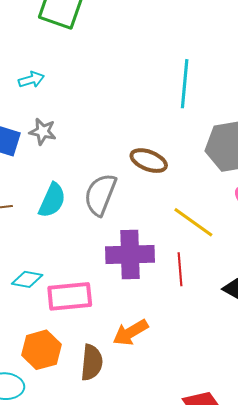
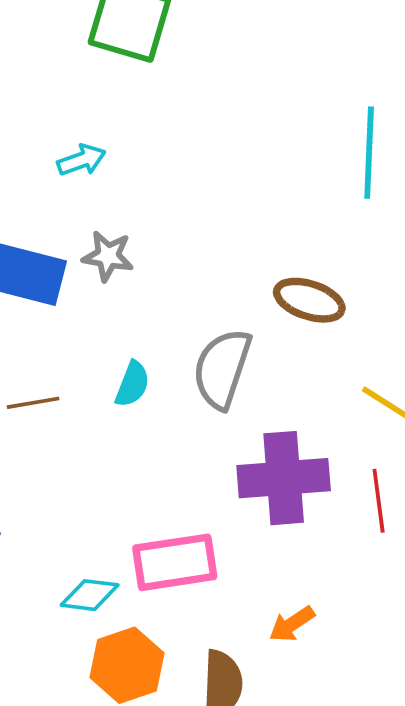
cyan semicircle: (52, 200) -> (132, 384), size x0.7
cyan diamond: (27, 279) -> (90, 595), moved
orange arrow: (130, 332) -> (292, 624), size x0.7

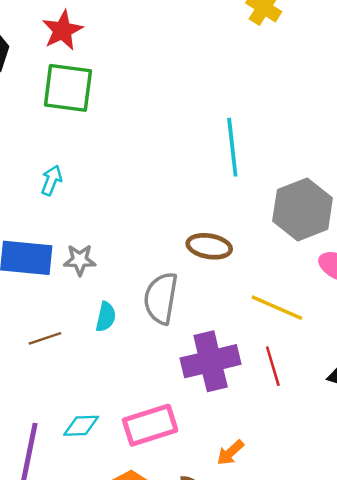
cyan arrow: (81, 160) -> (51, 180), turned -40
gray star: (108, 256) -> (80, 260), moved
cyan diamond: (90, 595) -> (81, 426), moved

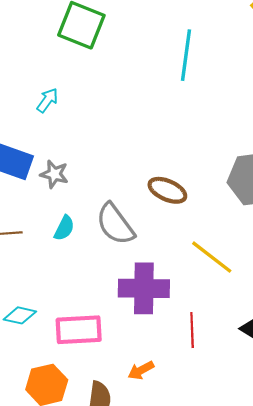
cyan line: (232, 147) -> (186, 55), moved
gray semicircle: (161, 298) -> (115, 224), turned -60
red line: (273, 366) -> (192, 330), moved

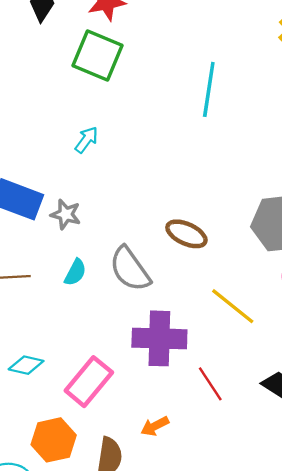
cyan arrow: (47, 100) -> (86, 140), moved
pink rectangle: (79, 330) -> (89, 382), turned -48
red line: (192, 330) -> (210, 384), turned -32

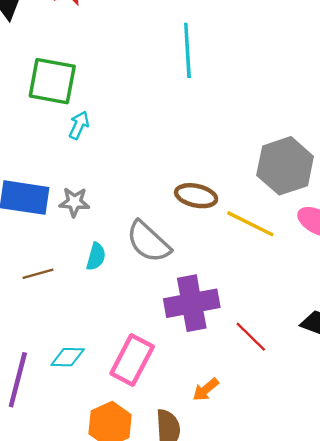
green square: (97, 55) -> (52, 81), moved
yellow line: (233, 306) -> (250, 224), moved

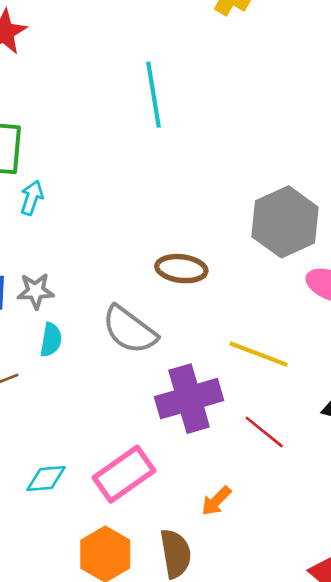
yellow line: (250, 224) -> (259, 354), moved
cyan semicircle: (96, 257) -> (51, 340), moved
pink rectangle: (132, 360) -> (124, 474), turned 33

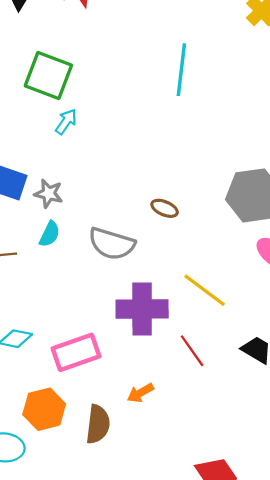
brown ellipse: (181, 269) -> (165, 208), size x0.7
gray semicircle: (129, 330) -> (112, 244), turned -36

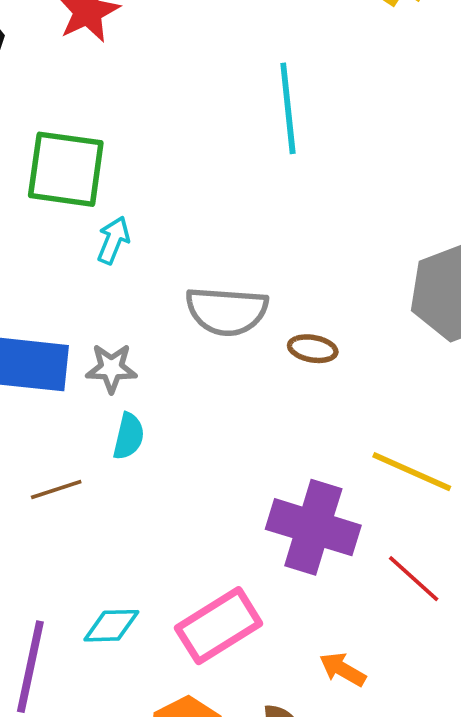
gray semicircle: (112, 244) -> (227, 311), moved
purple cross: (142, 309) -> (313, 527), turned 30
orange arrow: (140, 393) -> (343, 669), turned 72

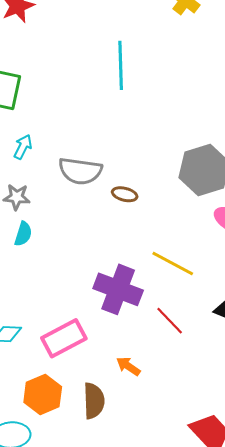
cyan arrow: (113, 240) -> (23, 147), moved

